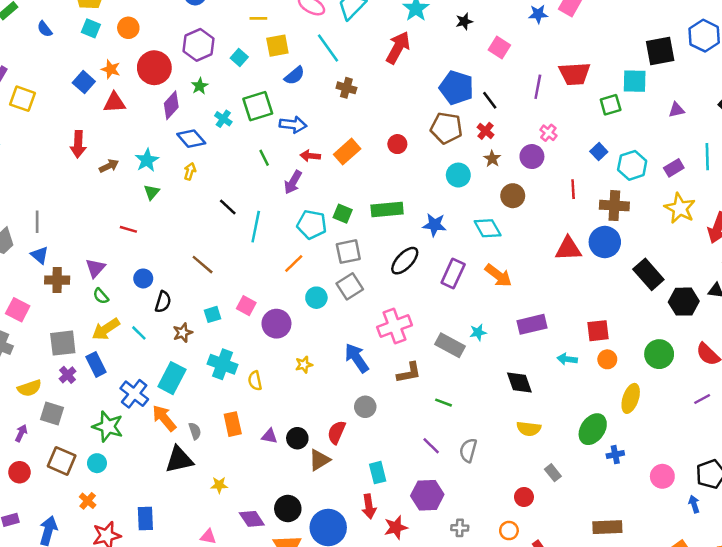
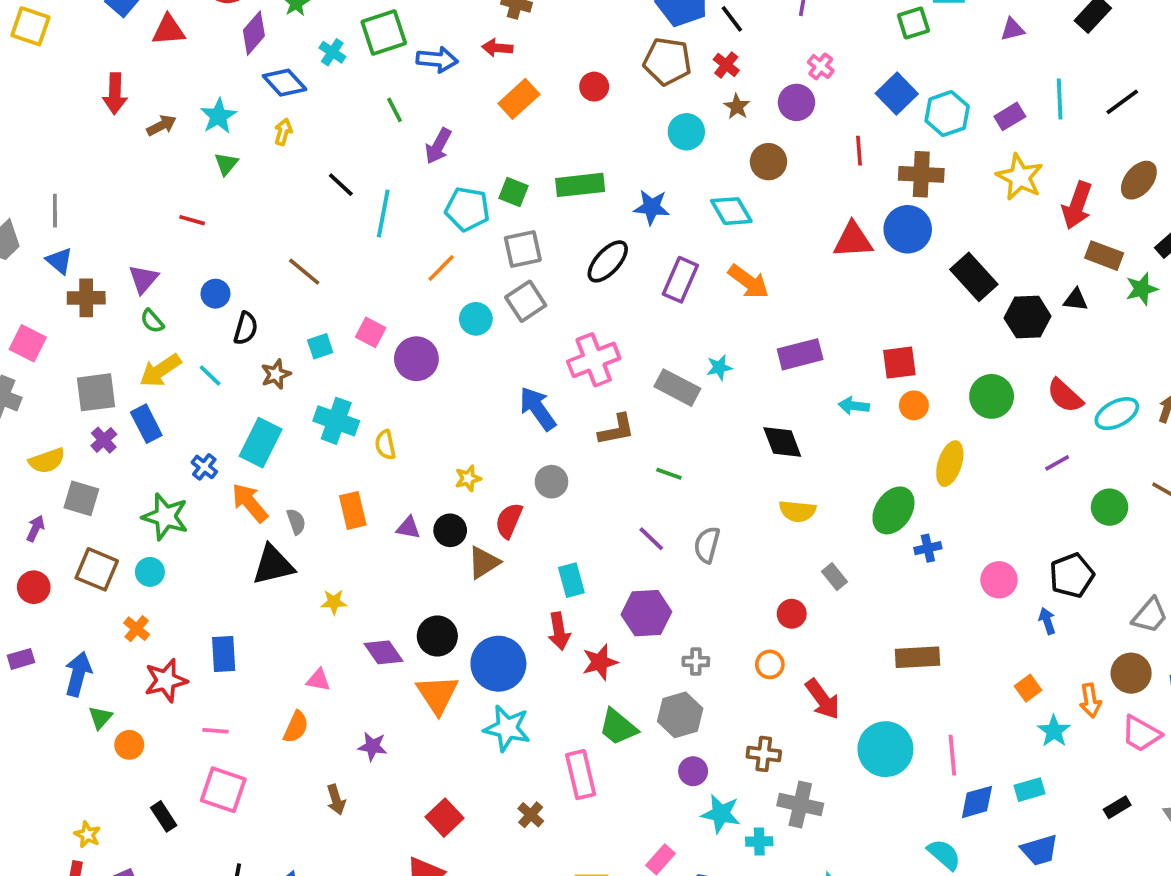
blue square: (599, 152) -> (897, 94), size x1.5
red arrow: (310, 156) -> (497, 48), moved
yellow star: (304, 365) -> (468, 478), moved
blue cross: (134, 394) -> (204, 467), size x0.6

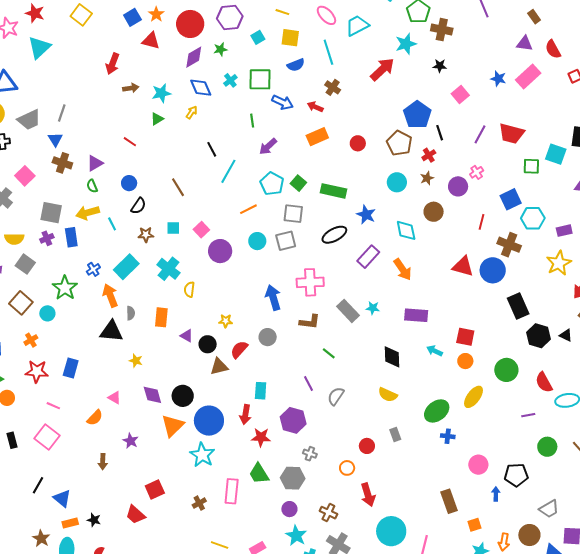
brown rectangle: (917, 657) -> (449, 501), moved, turned 55

